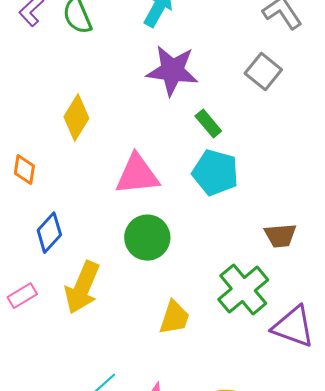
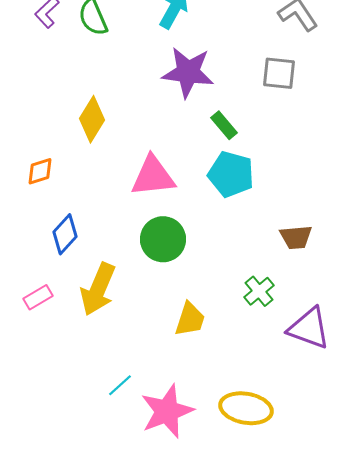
gray square: (263, 72) -> (279, 73), turned -33
orange diamond: (24, 170) -> (40, 171), turned 64
green cross: (243, 290) -> (259, 291), size x0.6

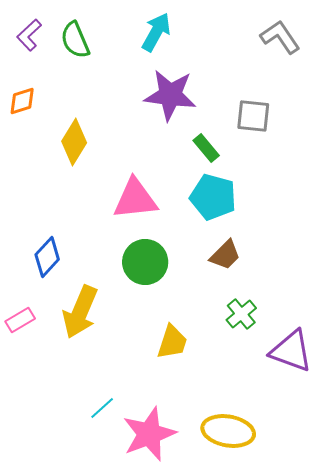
gray square: (279, 73) -> (253, 116), moved
orange diamond: (40, 171) -> (22, 101), moved
brown trapezoid: (296, 237) -> (225, 255), moved, turned -40

